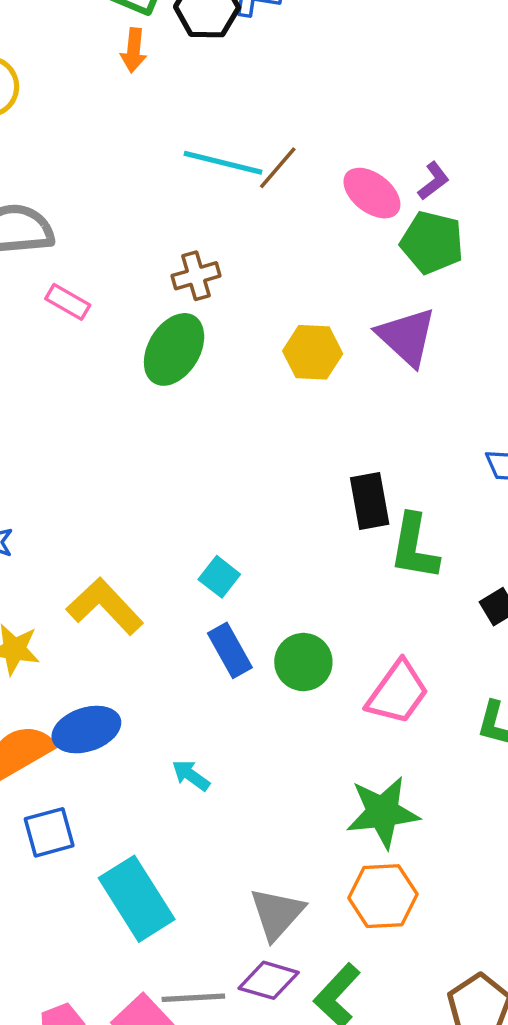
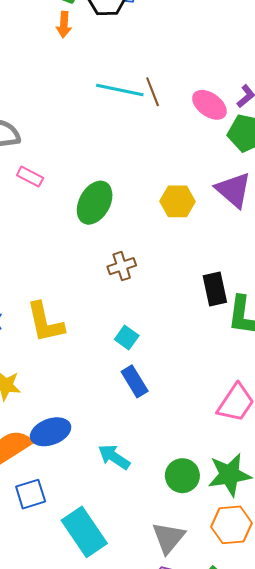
brown line: (278, 168) -> (153, 92), turned -60
brown cross: (196, 276) -> (122, 266), moved
yellow L-shape: (105, 606) -> (45, 322), moved, turned -147
green circle: (303, 662) -> (182, 476), moved
cyan arrow: (191, 775) -> (114, 457), size x1.4

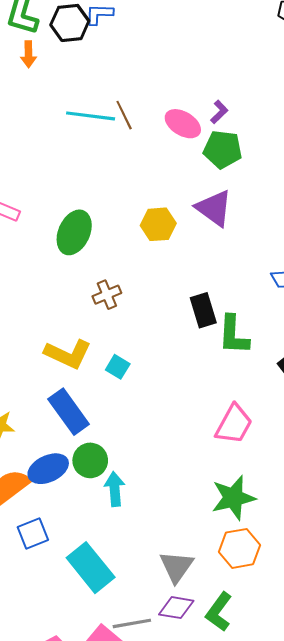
yellow L-shape: (45, 322) -> (68, 354), moved, turned -48
blue rectangle: (135, 381) -> (69, 412), moved, size x1.4
cyan arrow: (114, 457) -> (115, 489), turned 56
green circle: (182, 476) -> (90, 460), moved

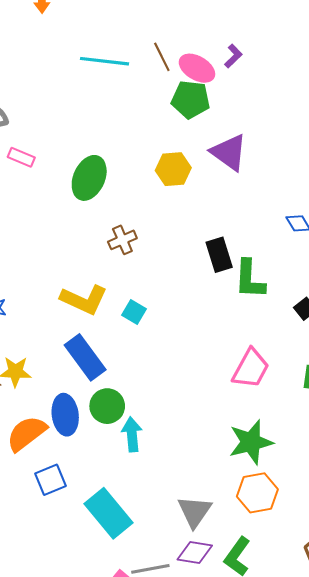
brown line: (124, 115) -> (162, 57), moved
green pentagon: (223, 149) -> (191, 100), moved
blue ellipse: (48, 469) -> (65, 415), turned -72

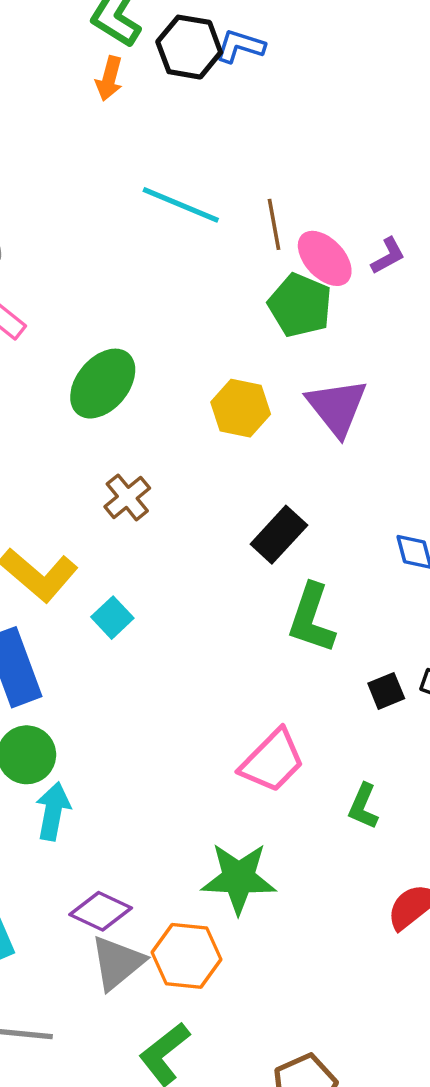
brown cross: (122, 240) -> (127, 497), turned -32
black rectangle: (219, 255) -> (279, 535), moved, turned 44
orange hexagon: (257, 493) -> (187, 956), moved
purple diamond: (195, 553) -> (101, 911), moved

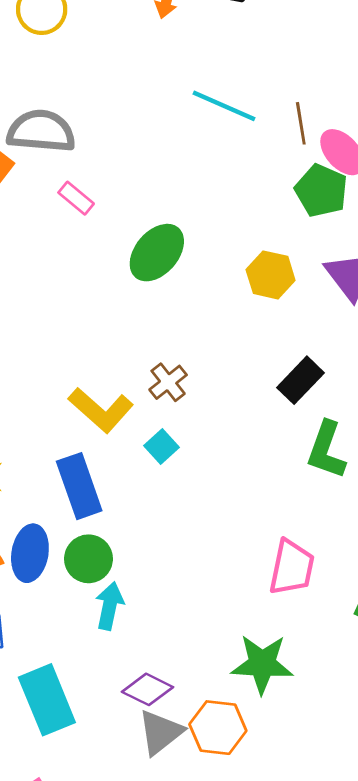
brown cross: (127, 497) -> (168, 382), moved
pink trapezoid: (272, 761) -> (292, 567), turned -34

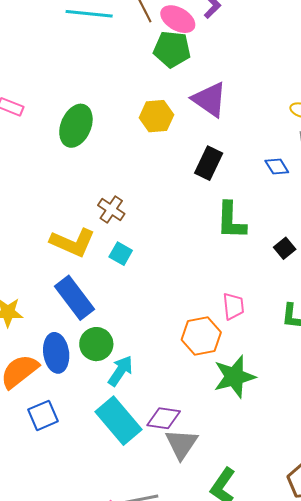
black rectangle: (301, 380) -> (209, 163), moved
pink trapezoid: (292, 567) -> (233, 306), size x0.7
cyan arrow: (109, 606) -> (120, 371), turned 40
cyan rectangle: (47, 700) -> (118, 421), moved
orange hexagon: (218, 728) -> (201, 336), moved

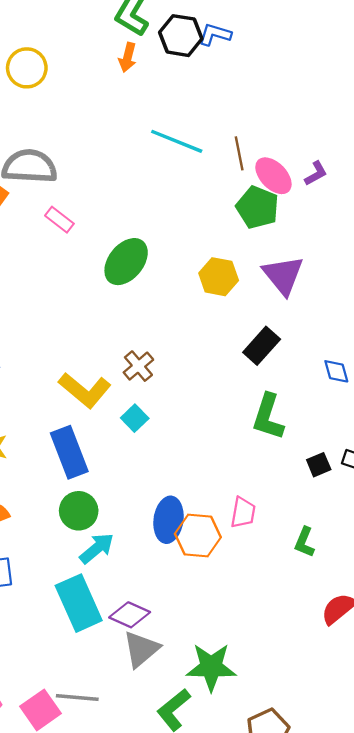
blue ellipse: (56, 353) -> (169, 520), moved
green star: (234, 377) -> (211, 667), moved

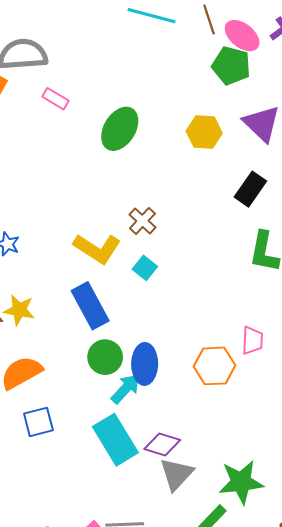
blue ellipse: (169, 520) -> (145, 364), moved

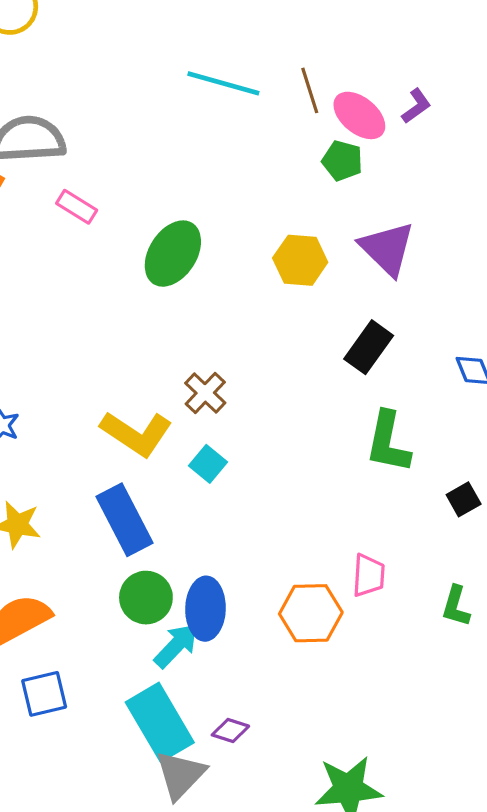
green pentagon: (231, 66) -> (342, 161), size x0.7
purple diamond: (162, 445) -> (230, 731), size x0.7
gray triangle: (176, 474) -> (180, 775), moved

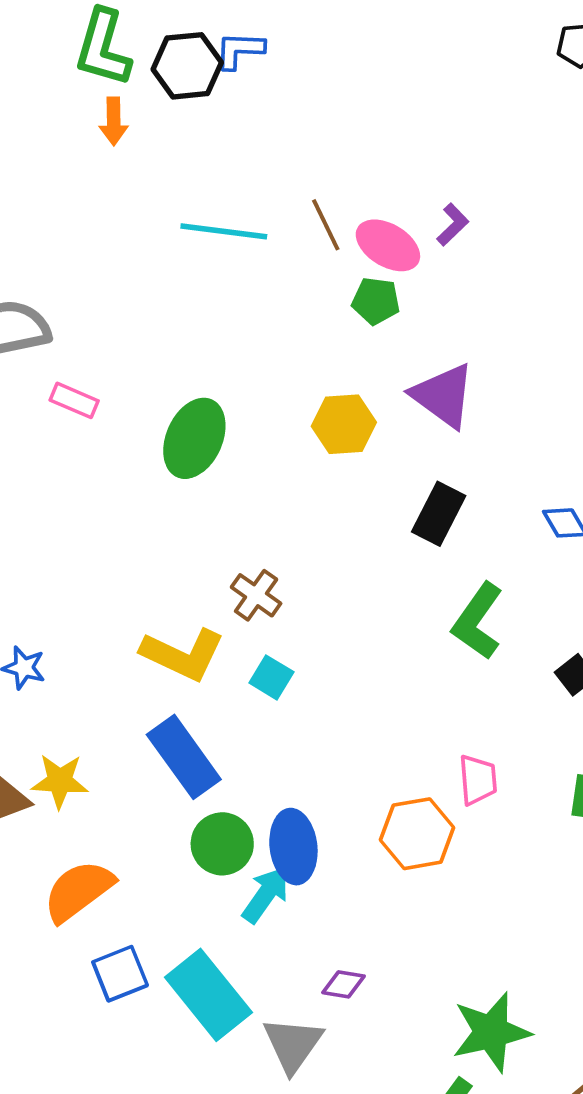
green L-shape: (388, 442) -> (478, 621), turned 32
cyan rectangle: (160, 722) -> (208, 995), moved

